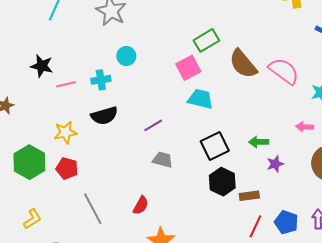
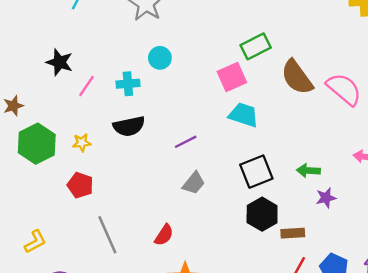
pink line: (66, 84) -> (87, 86), turned -48
yellow star: (65, 132) -> (82, 143), size x0.7
gray trapezoid: (163, 160) -> (194, 183), turned 110
green hexagon: (29, 162) -> (37, 144), moved

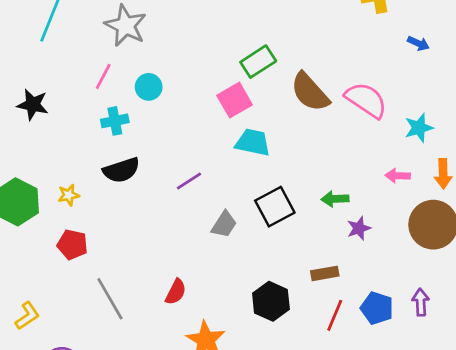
pink line: (87, 86) -> (103, 76), moved
gray trapezoid: (194, 183) -> (224, 224), moved
black hexagon: (262, 214) -> (271, 301), moved

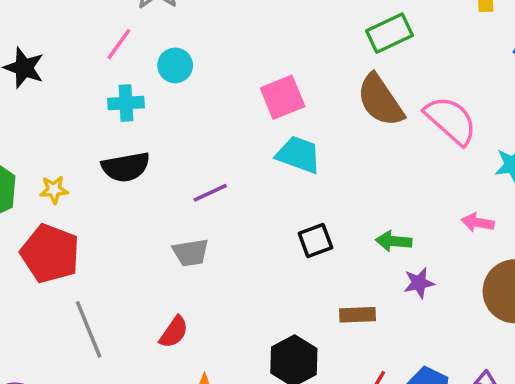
green rectangle: (258, 62) -> (389, 33), moved
black square: (275, 207) -> (315, 241), size x0.7
gray trapezoid: (224, 224) -> (191, 253), moved, turned 40
red pentagon: (72, 245) -> (50, 254), size x1.5
brown rectangle: (325, 273) -> (358, 315), moved

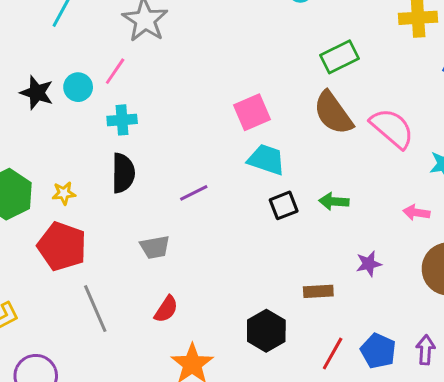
cyan circle: (175, 65) -> (78, 87), moved
black semicircle: (126, 167) -> (123, 173), turned -78
black square: (315, 241) -> (284, 205), moved
green arrow: (394, 241) -> (334, 201), moved
gray trapezoid: (191, 253) -> (155, 247), moved

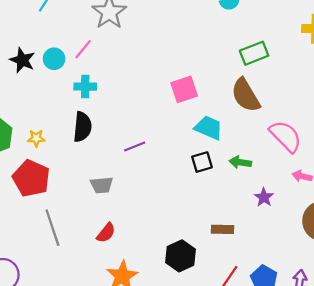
pink semicircle: (392, 128) -> (286, 136), moved
cyan trapezoid: (266, 160) -> (209, 128), moved
purple star: (369, 264) -> (264, 197), moved, turned -30

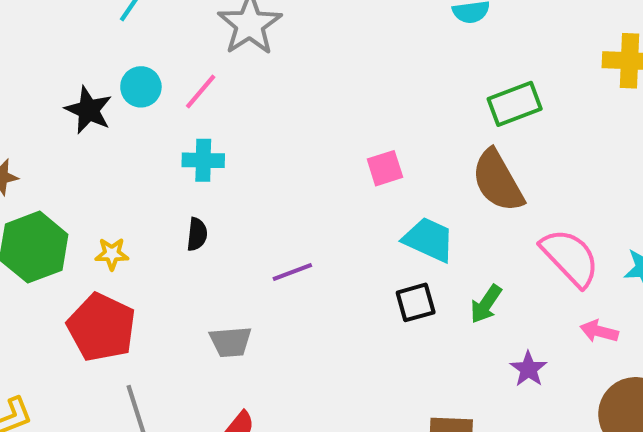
cyan circle: (54, 59) -> (141, 87), moved
pink square: (184, 89) -> (385, 168), size x0.7
black semicircle: (82, 127) -> (197, 234), size x0.6
green arrow: (240, 162) -> (486, 304), turned -65

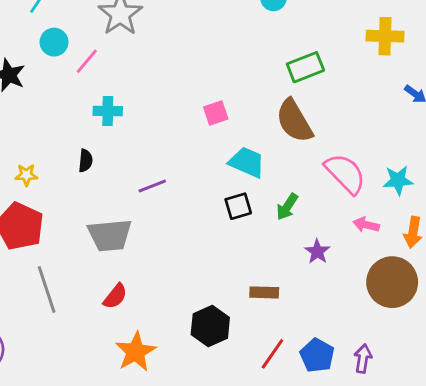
cyan circle: (141, 87) -> (54, 42), moved
cyan cross: (203, 160) -> (108, 111), moved
gray trapezoid: (231, 342) -> (110, 235), size x1.5

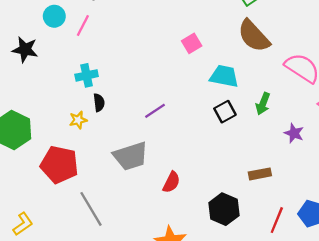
cyan cross: (108, 111) -> (87, 75), moved
yellow star: (26, 175) -> (78, 120), moved
red semicircle: (115, 296) -> (171, 182), moved

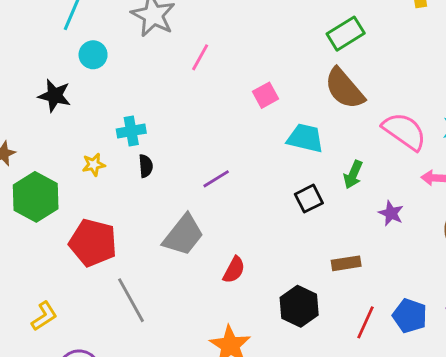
pink line: (83, 25) -> (200, 57), moved
black square: (225, 112) -> (309, 199), moved
yellow star: (78, 120) -> (94, 165), moved
gray trapezoid: (131, 156) -> (183, 235), turned -36

